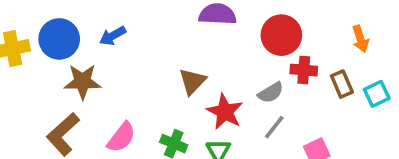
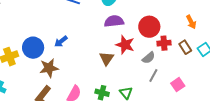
red star: (225, 112) -> (125, 45), moved

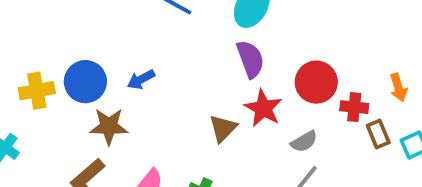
purple semicircle: (114, 21) -> (250, 59), turned 66
red cross: (164, 43) -> (354, 107), moved

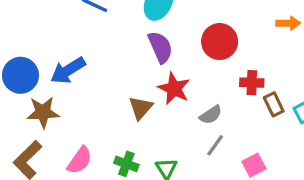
blue arrow: (141, 79) -> (68, 70), size x1.5
red circle: (316, 82) -> (220, 42), moved
orange arrow: (398, 88) -> (288, 23), moved, turned -70

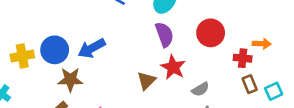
orange arrow: (288, 23) -> (262, 44), moved
red cross: (252, 83) -> (243, 58), moved

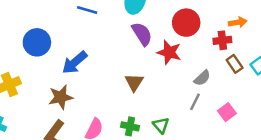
blue circle: (55, 50) -> (37, 42), moved
red star: (173, 67) -> (169, 52), moved
gray semicircle: (200, 89) -> (202, 78), moved

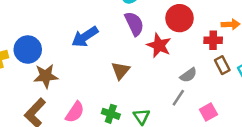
blue circle: (37, 42) -> (28, 50), moved
blue arrow: (75, 63) -> (85, 37), moved

